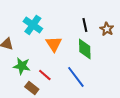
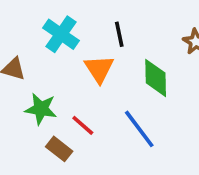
black line: (85, 25) -> (119, 34), moved

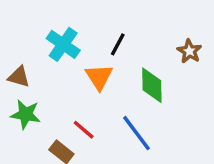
black line: (119, 34) -> (118, 44), turned 40
green star: (41, 109) -> (26, 114), moved

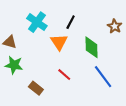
red line: (84, 130) -> (64, 75), moved
blue line: (137, 133) -> (103, 77), moved

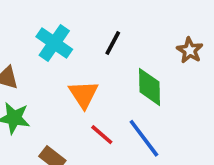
orange triangle: (59, 42) -> (84, 94), moved
blue line: (103, 77) -> (144, 138), moved

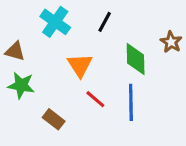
brown star: (190, 50) -> (171, 42), moved
blue line: (144, 138) -> (131, 102), turned 36

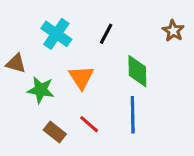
brown star: (171, 42) -> (173, 31), moved
green star: (21, 85) -> (41, 90), moved
red line: (95, 99) -> (89, 124), moved

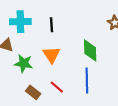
cyan cross: (56, 34) -> (20, 22), moved, turned -36
black line: (106, 34) -> (51, 25), moved, turned -32

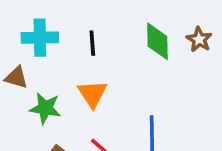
green diamond: (90, 51) -> (157, 41), moved

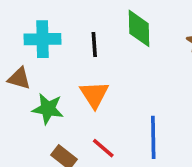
green diamond: (157, 41) -> (139, 28), moved

